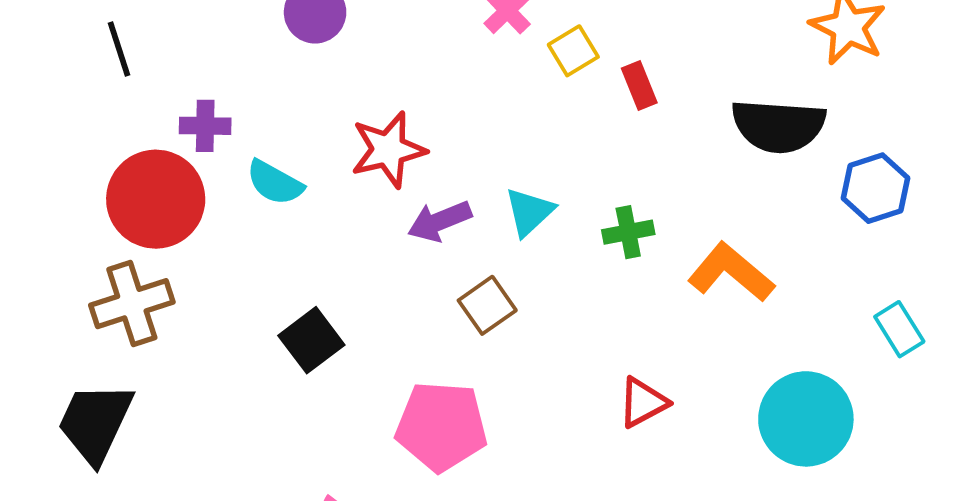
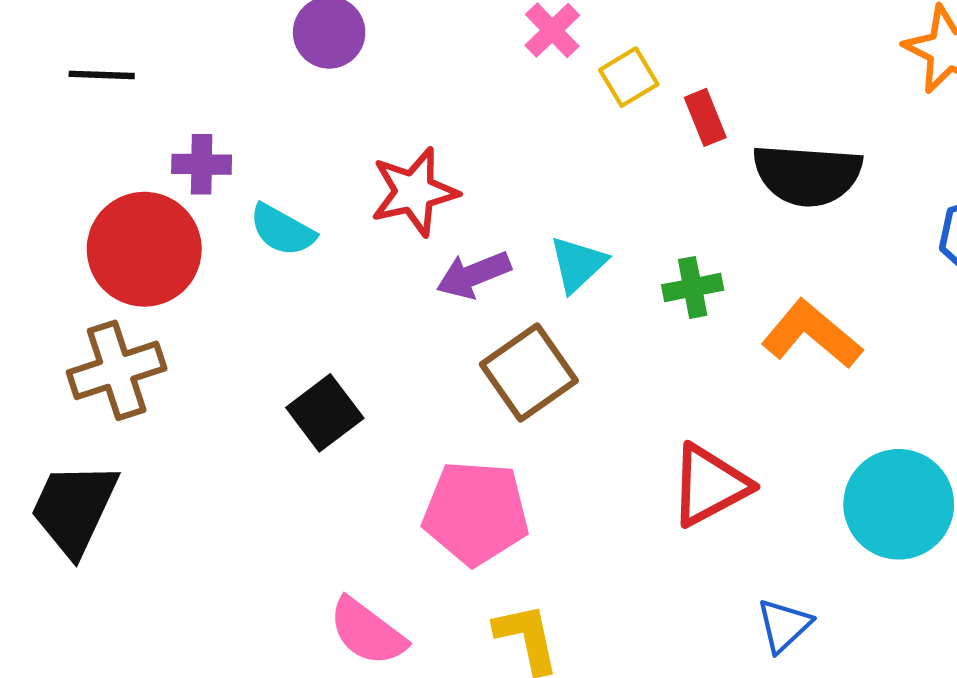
black line: (119, 49) -> (102, 75), turned -70
black semicircle: (778, 126) -> (807, 175), moved
brown square: (487, 305) -> (529, 372), size x1.4
red triangle: (643, 402) -> (710, 485), size x1.4

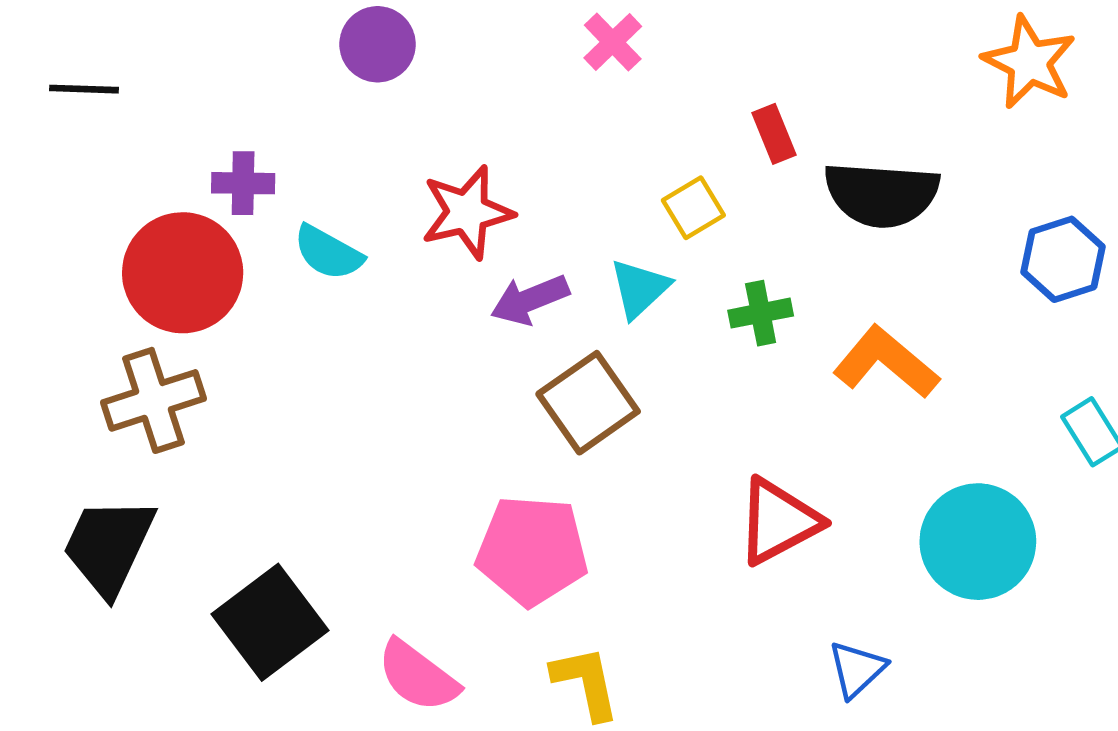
black line: (102, 75) -> (84, 89), moved
yellow square: (629, 77) -> (693, 208), moved
black square: (325, 413) -> (270, 622), moved, size x1.4

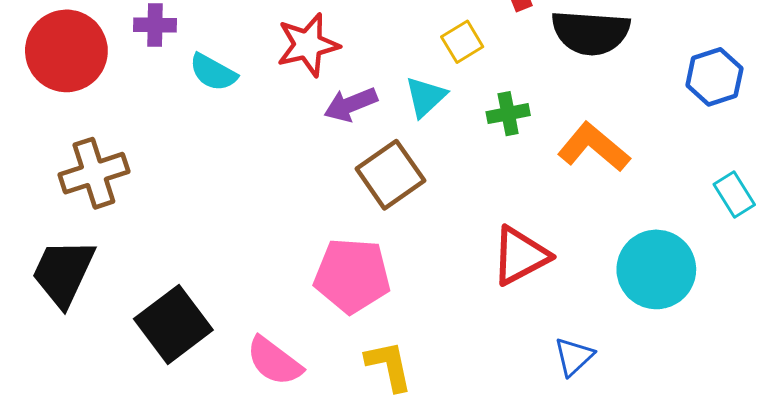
red circle: (183, 273) -> (66, 51), moved

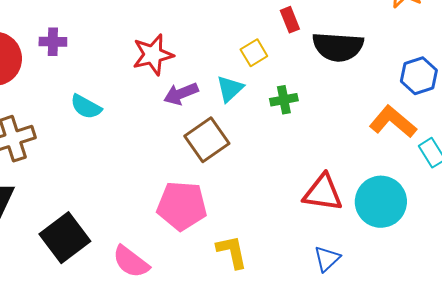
cyan semicircle: (213, 72) -> (86, 107), moved
orange L-shape: (594, 147) -> (393, 122), moved
red triangle: (520, 256) -> (323, 193), moved, turned 36
yellow L-shape: (389, 366) -> (232, 252), moved

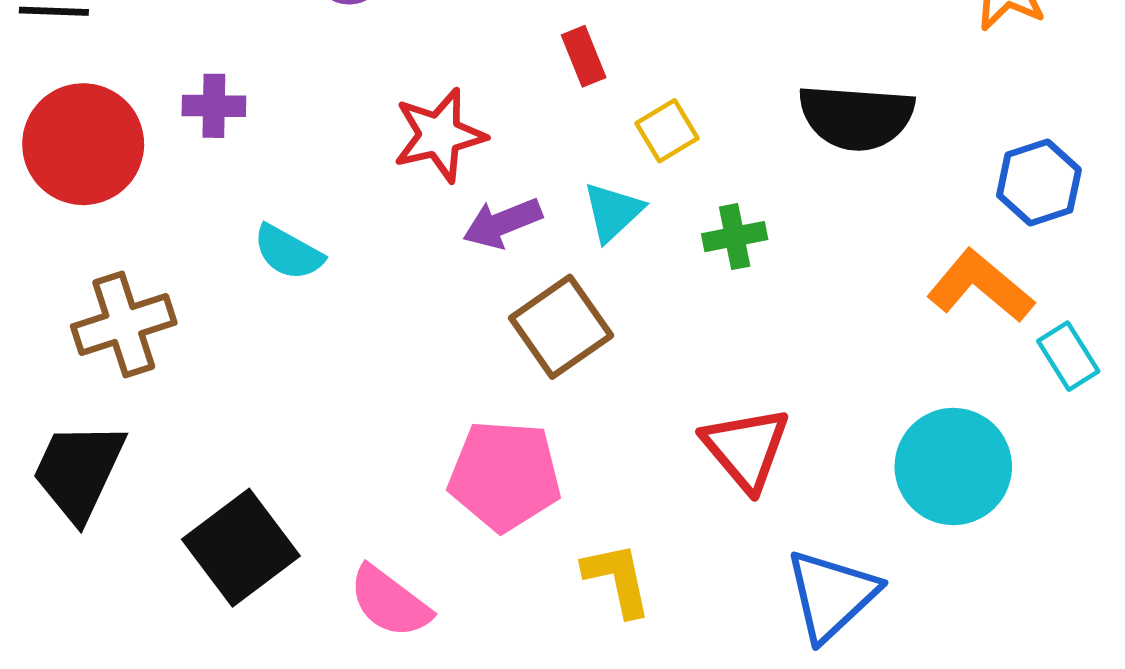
red rectangle: (290, 20) -> (584, 56), moved
red triangle: (323, 193) -> (746, 448), moved, turned 42
blue triangle: (327, 259) -> (832, 595), size x1.6

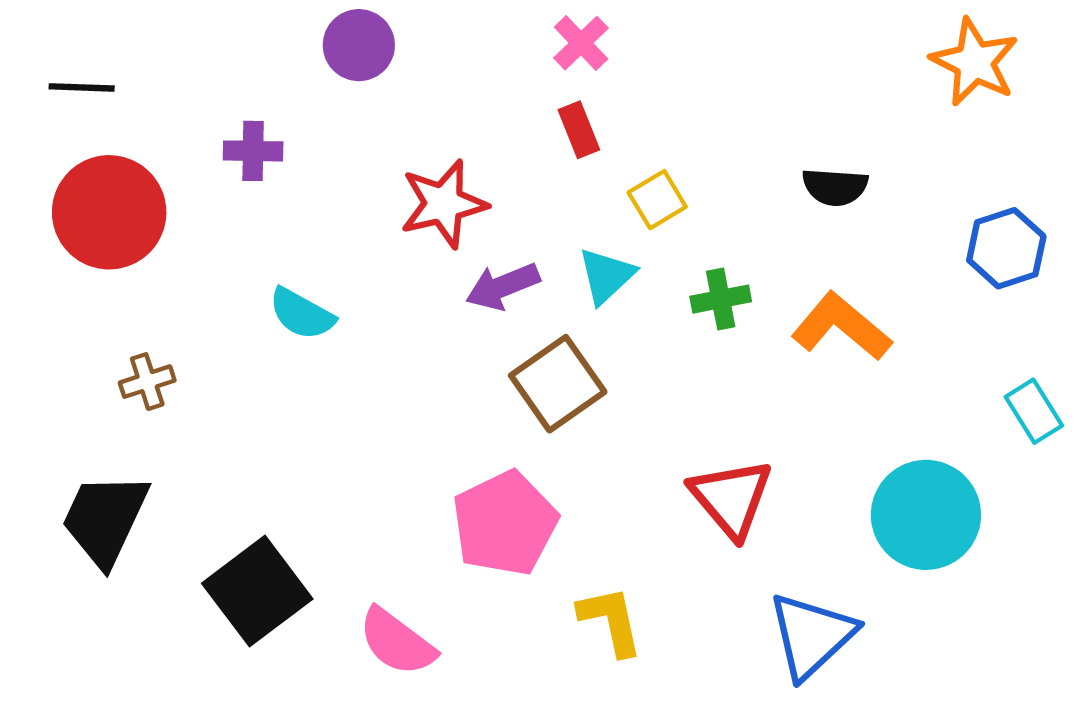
purple cross: (214, 106) -> (253, 151), moved
black semicircle: (856, 117) -> (835, 187), size x0.6
orange L-shape: (980, 286) -> (841, 327), moved
brown cross: (124, 325) -> (147, 382), size x0.6
pink pentagon: (505, 476) -> (505, 523), turned -30

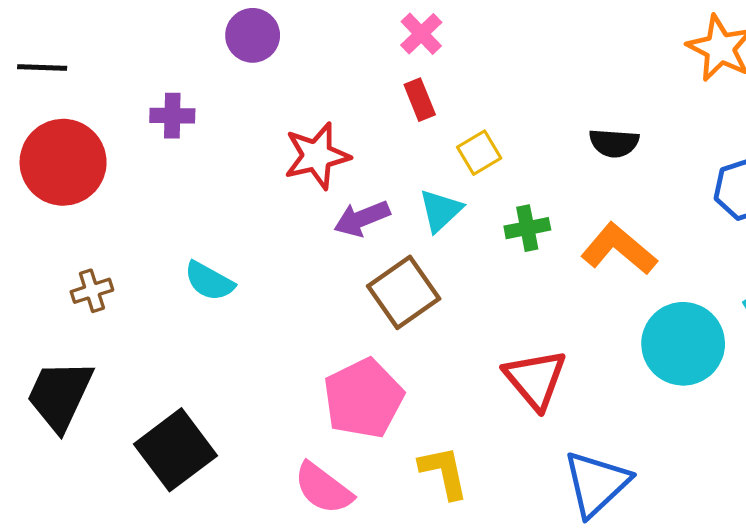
cyan semicircle: (302, 314) -> (209, 281), moved
cyan circle: (926, 515) -> (683, 344), moved
pink semicircle: (397, 642) -> (323, 488), moved

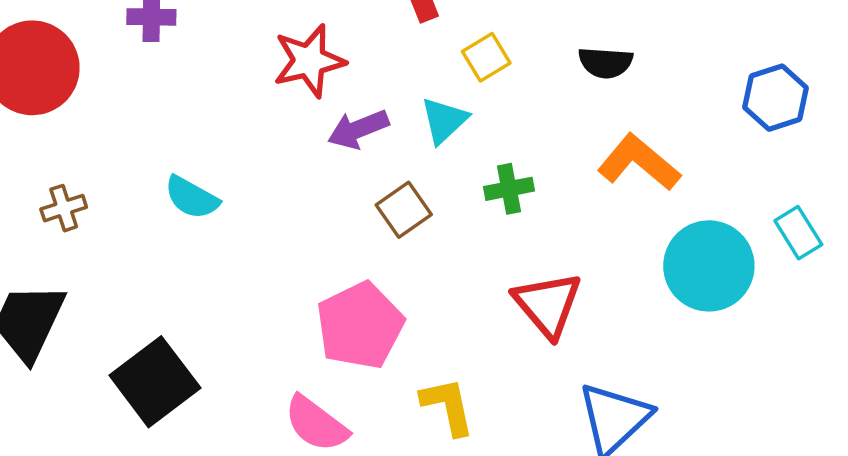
black semicircle: (614, 143) -> (605, 63), moved
green cross: (527, 228) -> (509, 189), moved
brown square: (404, 292) -> (404, 210), size x0.7

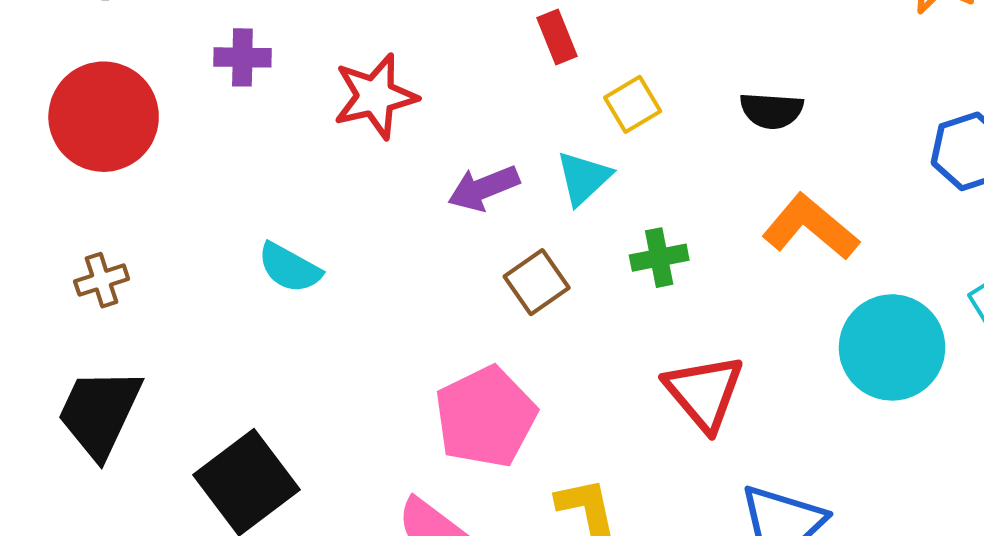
red star: (309, 61) -> (375, 96), moved
brown cross: (64, 208) -> (102, 280), moved

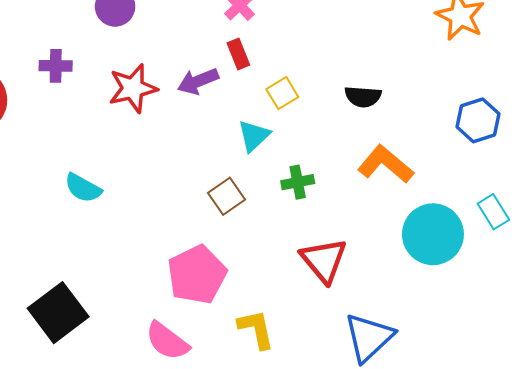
purple arrow: (484, 188) -> (198, 81), moved

